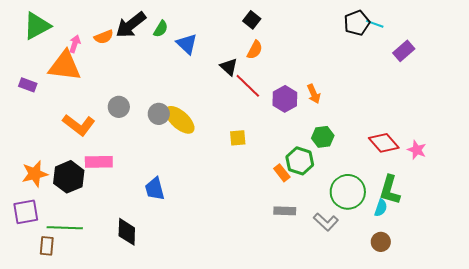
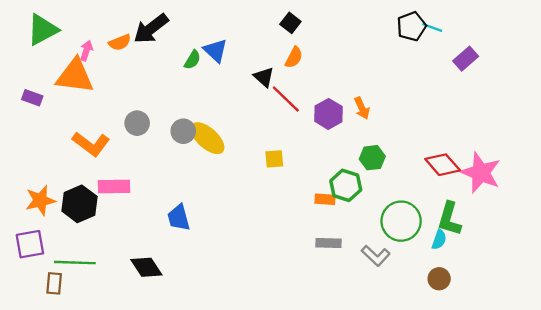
green semicircle: (161, 29) -> (192, 60), moved
pink star: (417, 150) -> (481, 173), size x1.8
orange rectangle: (282, 173) -> (325, 199), turned -48
black diamond: (127, 232) -> (146, 267), turned -36

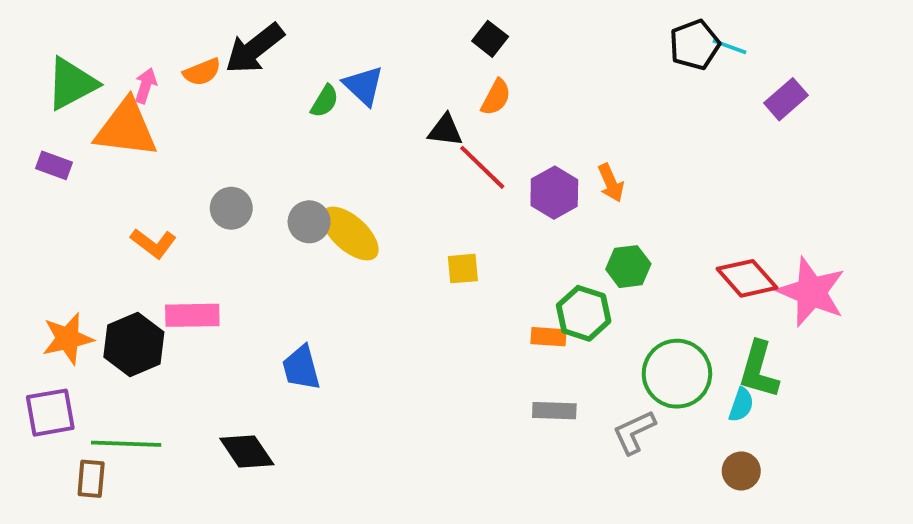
green triangle: (43, 30) -> (72, 84), moved
black triangle: (264, 77) -> (445, 130), turned -35
orange L-shape: (91, 144) -> (153, 243), size x0.7
gray L-shape: (376, 256) -> (634, 432), turned 112

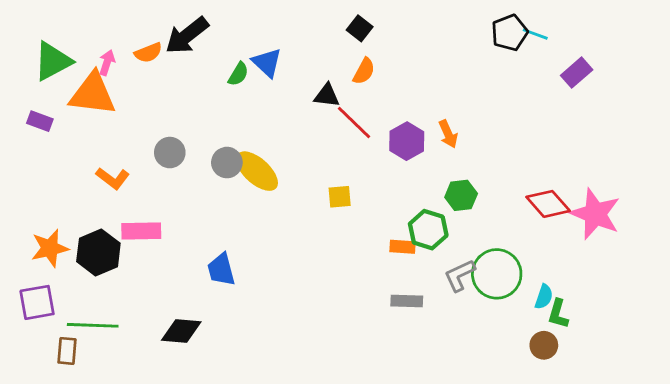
green L-shape: (759, 370) -> (558, 314), moved, size x0.7
gray L-shape: (634, 432) -> (460, 275), moved
black diamond: (247, 452) -> (181, 331), turned -51

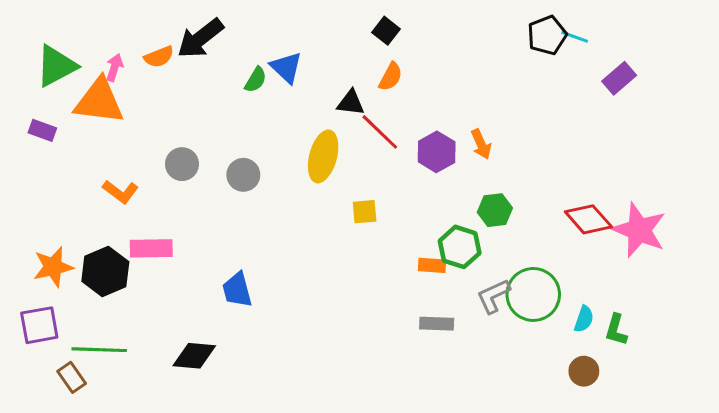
yellow ellipse: (257, 171) -> (323, 156), moved, turned 63
green L-shape: (558, 314) -> (616, 330), moved
brown rectangle: (67, 351) -> (72, 377), turned -40

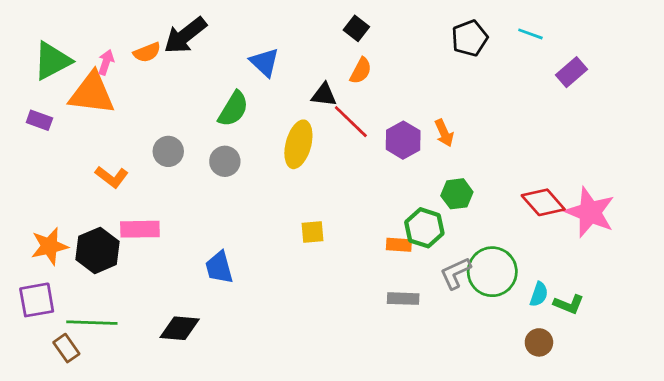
black pentagon: (547, 35) -> (470, 38), moved
green semicircle: (256, 80) -> (233, 109), moved, size x1.5
yellow square: (365, 212) -> (313, 232), moved
green L-shape: (616, 330) -> (569, 304), turned -84

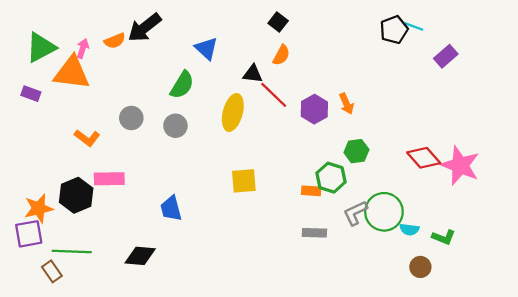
black pentagon: (470, 38) -> (394, 30), moved
yellow square: (313, 232) -> (244, 181), size x1.4
orange star: (49, 246) -> (39, 208), moved
cyan semicircle: (539, 294) -> (409, 229), moved, turned 78

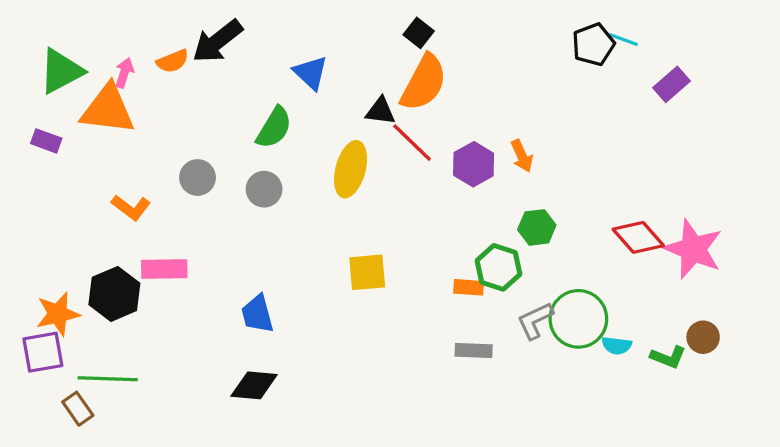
orange semicircle: (281, 55) -> (424, 83), size x1.8
black diamond: (140, 256) -> (254, 385), moved
brown circle: (420, 267) -> (703, 337), moved

